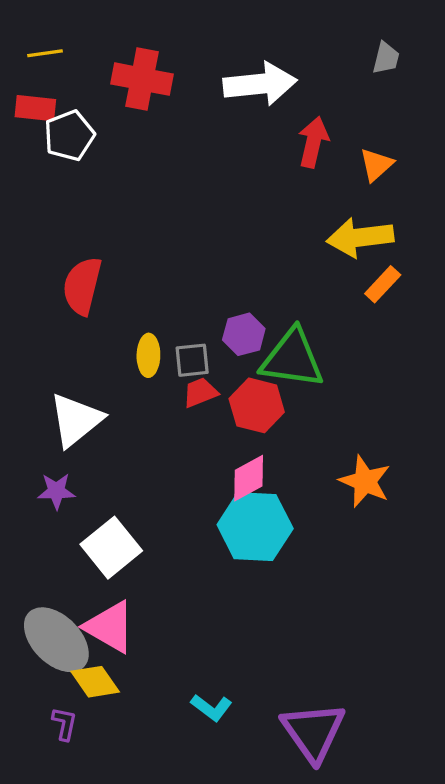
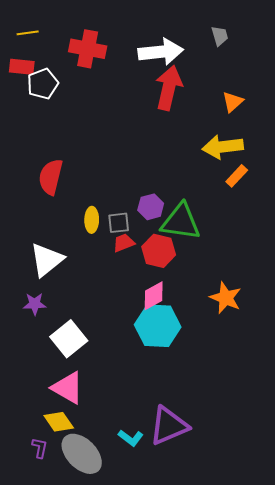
gray trapezoid: (386, 58) -> (220, 36), moved, turned -30
red arrow: (313, 142) -> (169, 88), moved, size x1.4
gray ellipse: (56, 640) -> (82, 454), moved
purple triangle: (313, 732) -> (169, 426), moved, turned 42

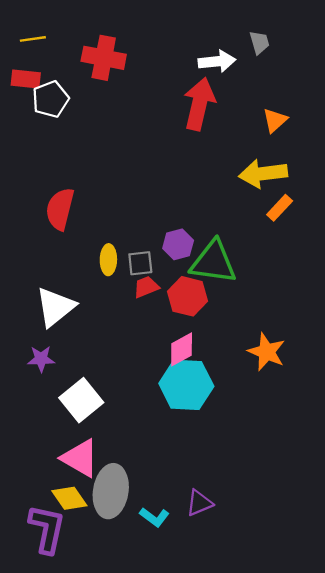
white arrow: (161, 52) -> (217, 61), moved, size x0.7
purple triangle: (169, 426) -> (199, 503), size x0.6
purple L-shape: (40, 448) -> (47, 529), size x2.0
gray ellipse: (82, 454) -> (111, 491), moved, turned 54

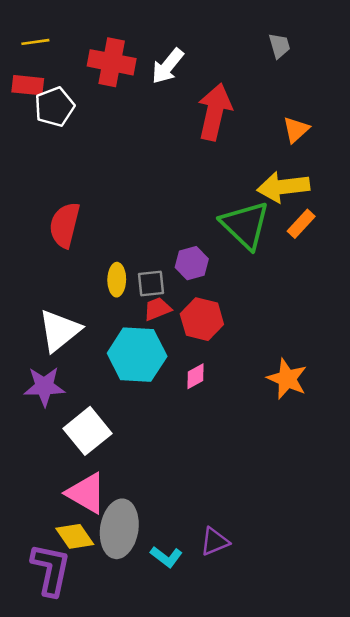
white arrow: (217, 61) -> (168, 66), moved, turned 135
green triangle: (213, 262) -> (245, 225), moved, turned 36
pink diamond: (182, 349) -> (196, 376), size x0.7
purple star: (41, 359) -> (44, 386), size x1.4
cyan hexagon: (186, 385) -> (137, 355), moved

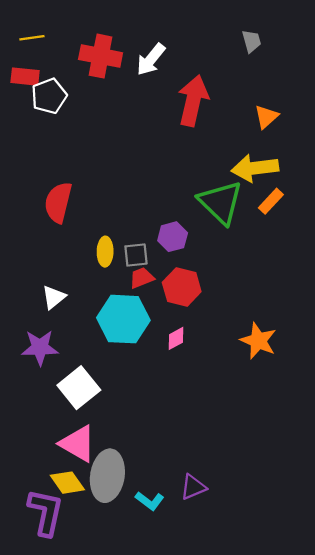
white triangle: (60, 331) -> (54, 297), size x0.6

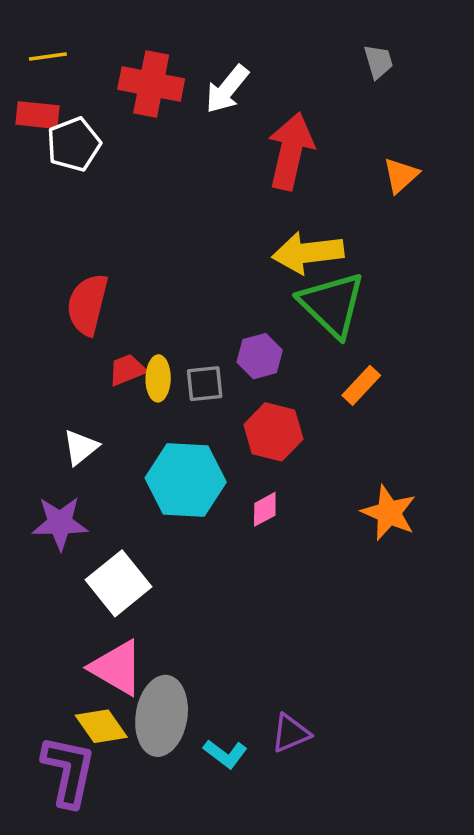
yellow arrow: (255, 168) -> (308, 253), moved
orange rectangle: (271, 201) -> (361, 385), moved
red trapezoid: (142, 278) -> (127, 370), moved

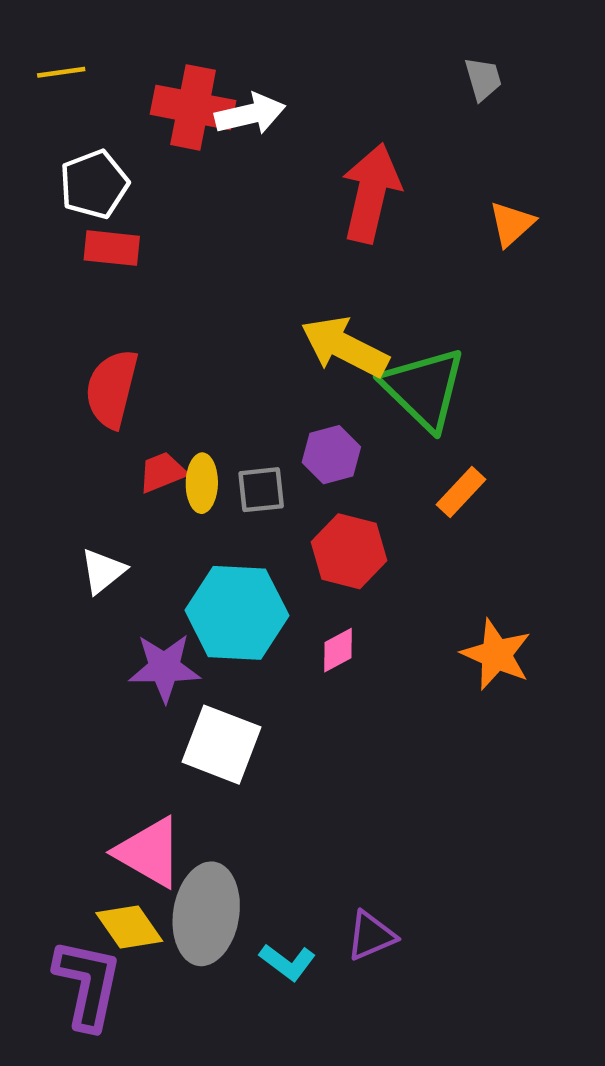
white arrow: (227, 89) -> (250, 114), moved, turned -142
red rectangle: (38, 115) -> (112, 248), moved
yellow arrow: (308, 253) -> (345, 347), moved, turned 34
purple star: (60, 523) -> (164, 668), moved
white square: (118, 583) -> (222, 745), moved, turned -30

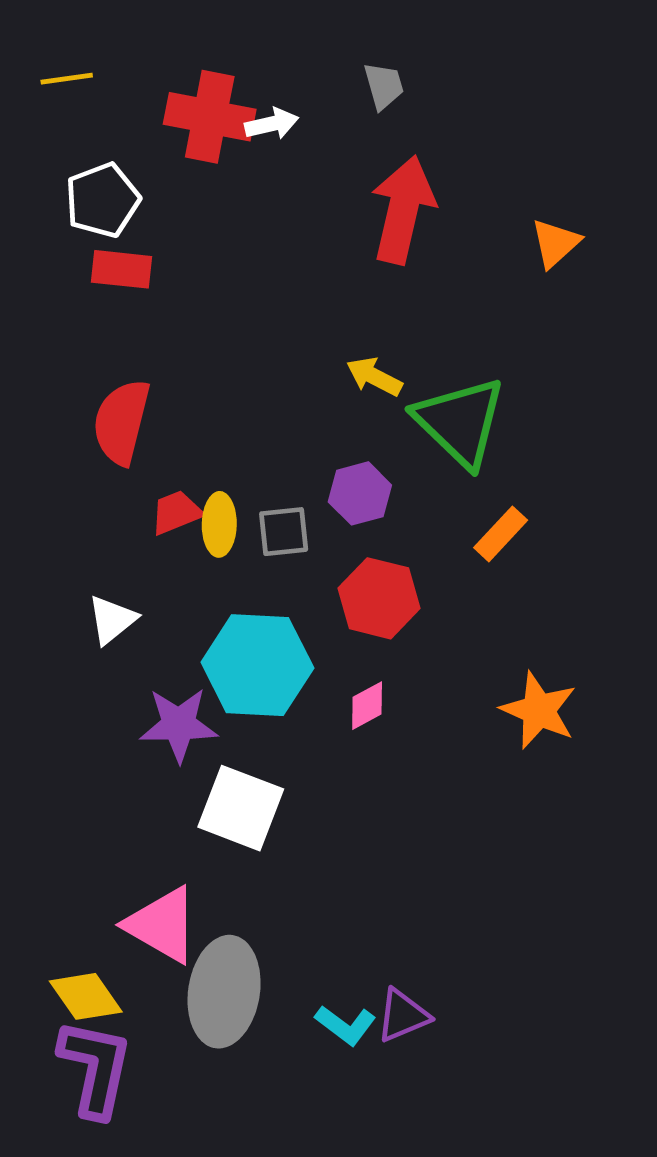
gray trapezoid: (483, 79) -> (384, 86), moved
white arrow: (250, 114) -> (272, 124), size x0.7
yellow arrow: (345, 347) -> (374, 377), size x0.6
yellow diamond: (129, 927) -> (86, 996), moved
cyan L-shape: (287, 962) -> (346, 1025), moved

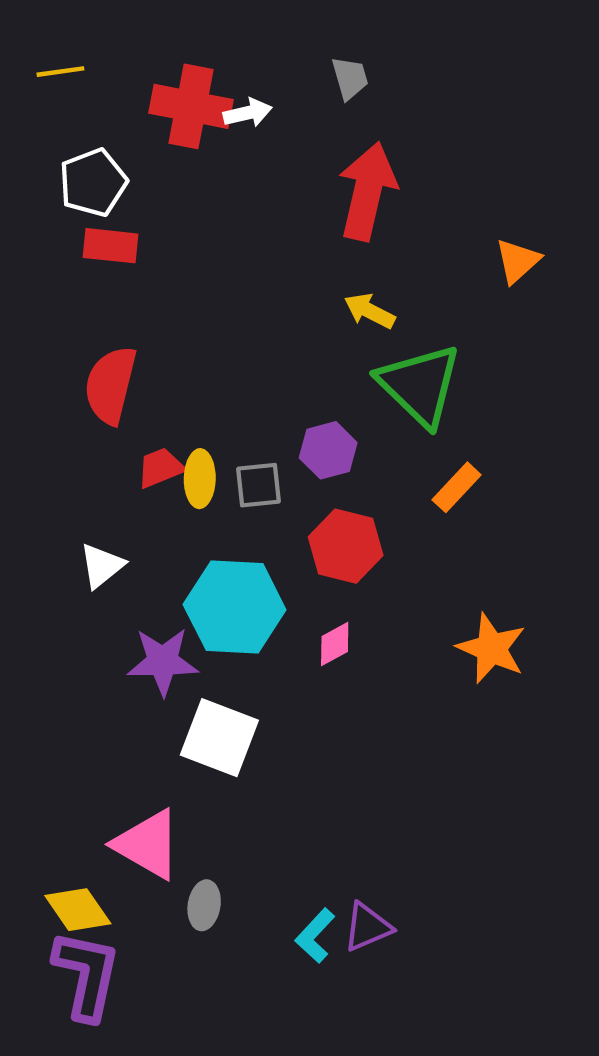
orange triangle: (555, 243) -> (518, 261), moved
yellow arrow: (374, 377) -> (370, 311), moved
gray ellipse: (224, 992) -> (204, 905), size x0.5
cyan L-shape: (346, 1025) -> (315, 936), turned 96

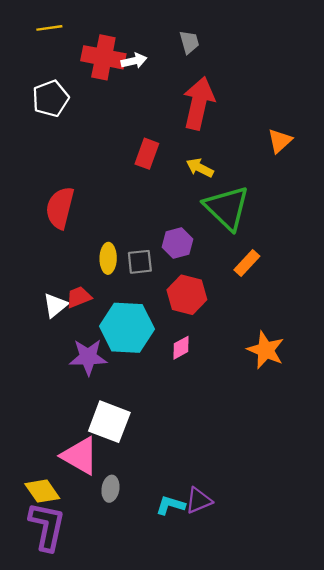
yellow line: (60, 72) -> (49, 28), moved
red rectangle: (110, 246) -> (147, 154), moved, turned -76
red trapezoid: (161, 468) -> (79, 297), moved
white square: (219, 738) -> (109, 422), moved
cyan L-shape: (315, 936) -> (170, 505), turned 64

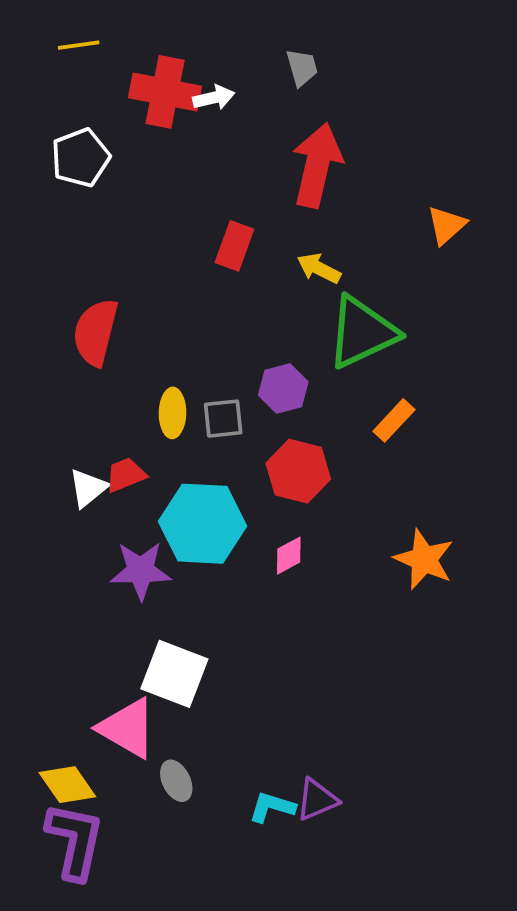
green triangle: (227, 208) -> (362, 332), turned 51
gray ellipse: (110, 489) -> (176, 781), turned -35

